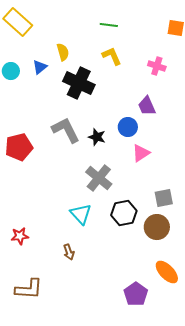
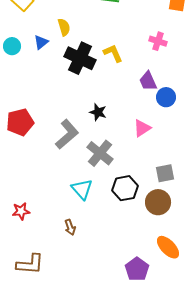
yellow L-shape: (112, 56) -> (113, 53), moved
blue circle: (128, 127) -> (166, 97), moved
gray L-shape: (66, 130) -> (67, 134), moved, turned 76

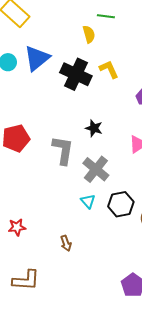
yellow semicircle: (64, 27) -> (89, 34), moved
blue triangle: (41, 42) -> (37, 58), size x1.8
gray L-shape: (67, 134) -> (63, 150), turned -40
cyan triangle: (82, 189) -> (88, 201), moved, size x0.7

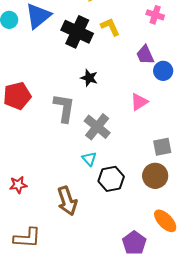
black star: (94, 128) -> (89, 78), moved
black hexagon: (121, 204) -> (111, 179), moved
brown arrow: (66, 243) -> (67, 201), size x1.8

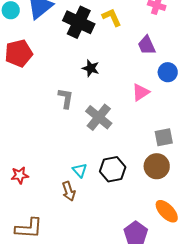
blue circle: (163, 71) -> (168, 72), moved
red pentagon: (17, 96) -> (19, 53), moved
gray L-shape: (64, 108) -> (66, 98), size x0.7
cyan triangle: (89, 159) -> (80, 170), moved
brown arrow: (67, 201) -> (69, 191), size x0.7

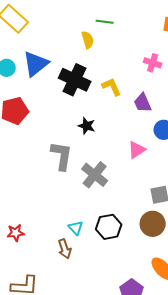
yellow L-shape: (112, 17) -> (112, 87), moved
gray L-shape: (66, 98) -> (62, 156), size x1.4

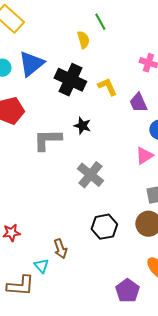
green line: (105, 22) -> (100, 22), turned 54
pink triangle: (137, 150) -> (144, 156), moved
gray L-shape: (62, 156) -> (47, 140), moved, turned -100
cyan triangle: (76, 228) -> (41, 266), moved

